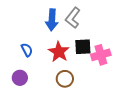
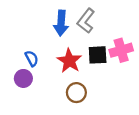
pink cross: (101, 55) -> (121, 50), moved
purple circle: (20, 78) -> (23, 78), moved

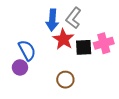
blue semicircle: (32, 58) -> (27, 50), size x1.5
red star: (69, 61) -> (63, 39), moved

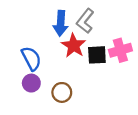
purple circle: (20, 67) -> (31, 83), moved
brown circle: (65, 80) -> (62, 92), moved

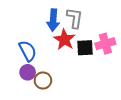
gray L-shape: (85, 21) -> (75, 18), turned 150
brown circle: (62, 92) -> (43, 81), moved

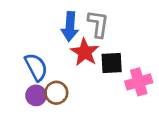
pink cross: (105, 44) -> (139, 82), moved
brown circle: (43, 81) -> (56, 93), moved

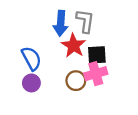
pink cross: (139, 82) -> (96, 74), moved
brown circle: (56, 93) -> (76, 81), moved

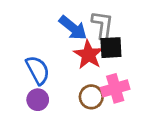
blue arrow: (61, 23) -> (73, 28), turned -55
black square: (97, 55) -> (111, 48), moved

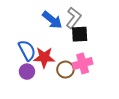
gray L-shape: (103, 25) -> (74, 18), turned 30
red star: (88, 55) -> (44, 57), moved, turned -30

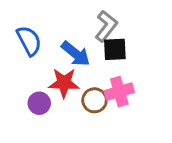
blue arrow: (52, 20) -> (76, 54), moved
blue semicircle: (27, 50) -> (29, 41), moved

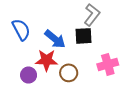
gray L-shape: (106, 26) -> (92, 15), moved
pink cross: (119, 92) -> (108, 64), moved

